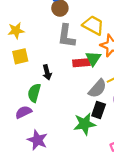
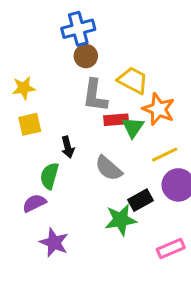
red rectangle: (81, 63) -> (116, 120), moved
gray semicircle: (97, 89) -> (109, 168), moved, turned 90
black rectangle: (99, 110) -> (140, 200), turned 42

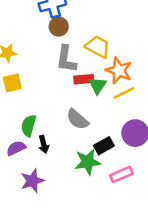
black arrow: (68, 147) -> (44, 144), moved
yellow line: (165, 155) -> (124, 93), moved
purple star: (54, 243) -> (32, 181), turned 30
pink rectangle: (171, 249) -> (121, 174), moved

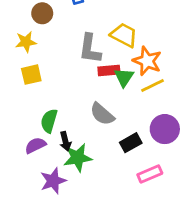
brown circle: (59, 27) -> (42, 13), moved
green star: (88, 162) -> (78, 158), moved

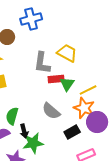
orange star: (147, 61) -> (84, 108), moved

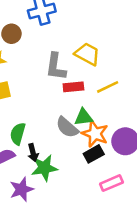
green triangle: (67, 84) -> (84, 117), moved, turned 49
yellow line: (88, 90) -> (108, 87), moved
orange star: (84, 108) -> (95, 134), moved

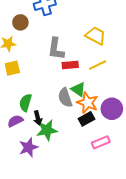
yellow trapezoid: (87, 54) -> (96, 36), moved
green triangle: (84, 117) -> (78, 89), turned 42
gray semicircle: (67, 127) -> (65, 98), turned 30

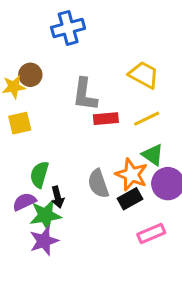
brown circle: (20, 22) -> (30, 75), moved
green triangle: (78, 89) -> (153, 155), moved
gray semicircle: (65, 98) -> (98, 184), moved
green star: (47, 130) -> (45, 215), moved

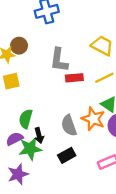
black rectangle: (130, 199) -> (67, 155), moved
purple star: (44, 241) -> (18, 174), moved

